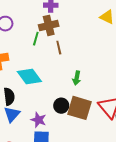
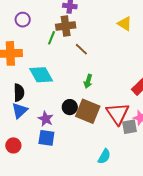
brown line: (59, 48) -> (81, 49), moved, turned -40

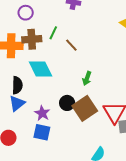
brown cross: (66, 26) -> (32, 39), moved
brown line: (81, 49) -> (71, 45), moved
brown square: (88, 111) -> (85, 108), turned 30

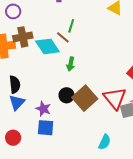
green line: (53, 33) -> (71, 26), moved
cyan diamond: (41, 69) -> (47, 46), moved
green arrow: (87, 78) -> (71, 64), moved

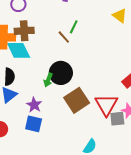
cyan diamond: (47, 46) -> (19, 50), moved
green arrow: (71, 64) -> (48, 80), moved
black circle: (67, 95) -> (61, 73), moved, size x1.5

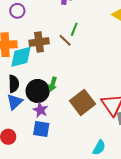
brown cross: (24, 31) -> (39, 42), moved
cyan diamond: (19, 50) -> (21, 57), turned -75
black circle: (61, 73) -> (38, 91), moved

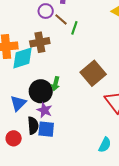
purple circle: (17, 11) -> (46, 11), moved
brown line: (65, 40) -> (61, 19), moved
black semicircle: (14, 84) -> (33, 126), moved
brown square: (83, 102) -> (93, 73), moved

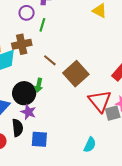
brown line: (61, 19) -> (50, 60), moved
green line: (74, 28) -> (42, 25), moved
blue square: (46, 129) -> (39, 139), moved

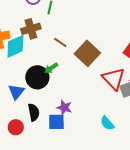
green arrow: (39, 85) -> (51, 68), turned 48
purple star: (28, 112) -> (64, 108), moved
cyan semicircle: (90, 145) -> (107, 123), turned 119

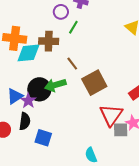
green arrow: (51, 68) -> (55, 85), size x1.5
purple star: (64, 108) -> (28, 101), moved

